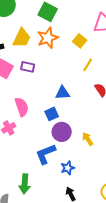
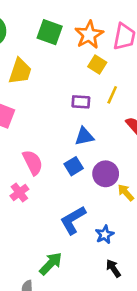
orange star: (48, 38) -> (89, 35), moved
purple rectangle: (28, 67) -> (81, 102), moved
purple circle: (62, 132) -> (106, 174), moved
green arrow: (25, 184) -> (51, 264), turned -132

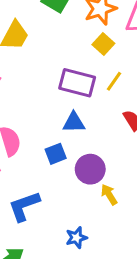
purple rectangle: (81, 102) -> (77, 83), size x1.6
blue L-shape: (73, 220) -> (24, 206), moved

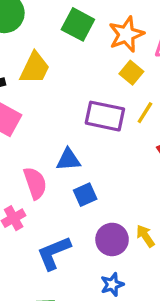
blue triangle: (74, 122) -> (68, 160), moved
purple circle: (90, 169) -> (112, 239), moved

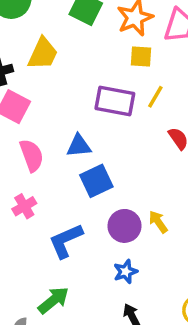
yellow square: (131, 73) -> (141, 56), turned -35
pink semicircle: (35, 183) -> (32, 155), moved
blue square: (85, 195) -> (96, 181), size x1.4

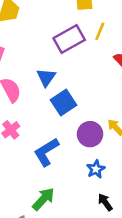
purple rectangle: (115, 101) -> (69, 39), turned -32
blue triangle: (79, 146) -> (46, 77), turned -42

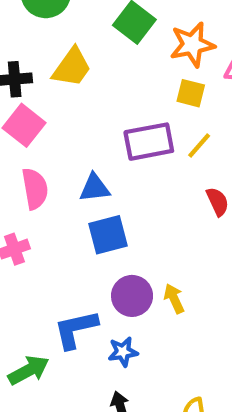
blue triangle: (46, 77) -> (95, 188), turned 30
blue L-shape: (46, 152) -> (76, 329), moved

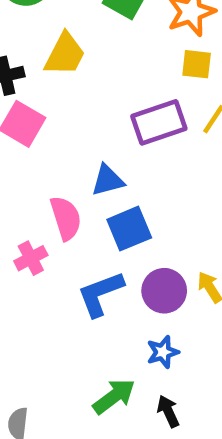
pink semicircle: (35, 189) -> (66, 218), moved
blue L-shape: (76, 329) -> (100, 294), moved
green arrow: (29, 370) -> (114, 396), moved

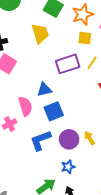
yellow trapezoid: (65, 54) -> (40, 33), moved, turned -45

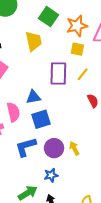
purple rectangle: (68, 64) -> (58, 73), turned -75

